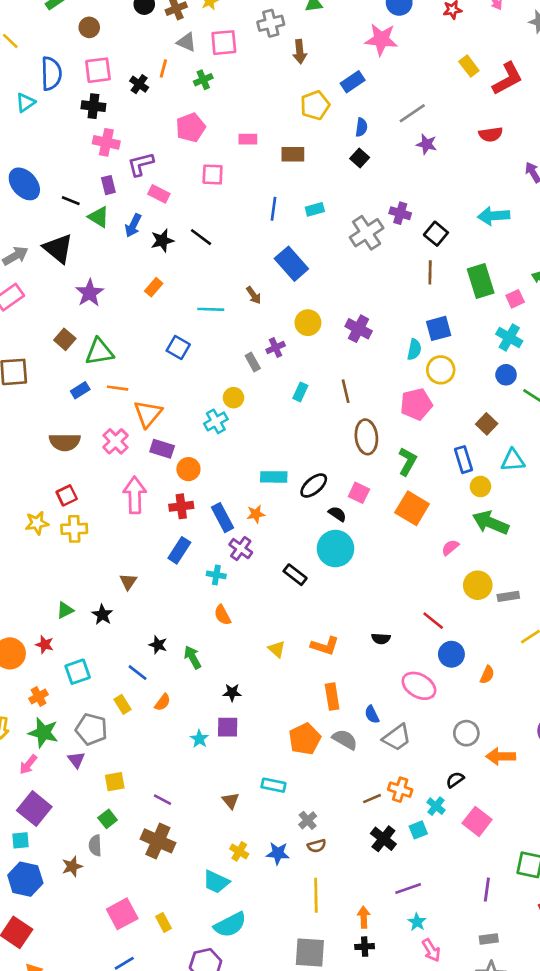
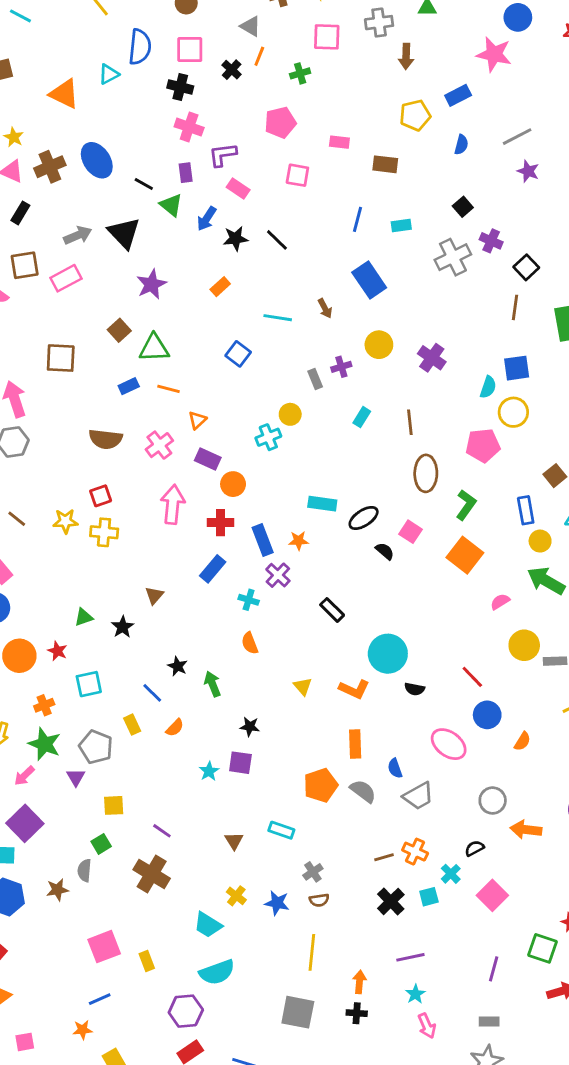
gray triangle: (186, 42) -> (251, 26), moved
black square: (360, 158) -> (463, 207), moved
orange triangle: (148, 414) -> (197, 420), size x0.6
cyan circle: (335, 549) -> (388, 654), moved

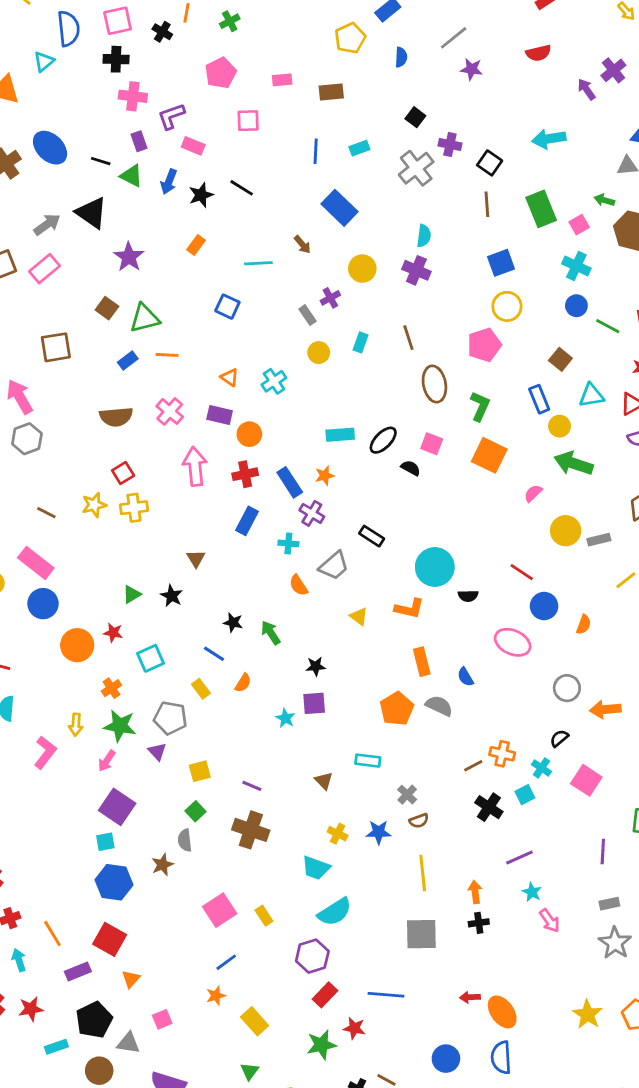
cyan semicircle: (488, 387) -> (424, 236), moved
yellow circle: (290, 414) -> (319, 353), moved
orange triangle: (197, 420) -> (230, 377), moved, turned -30
gray trapezoid: (418, 796) -> (334, 566), moved

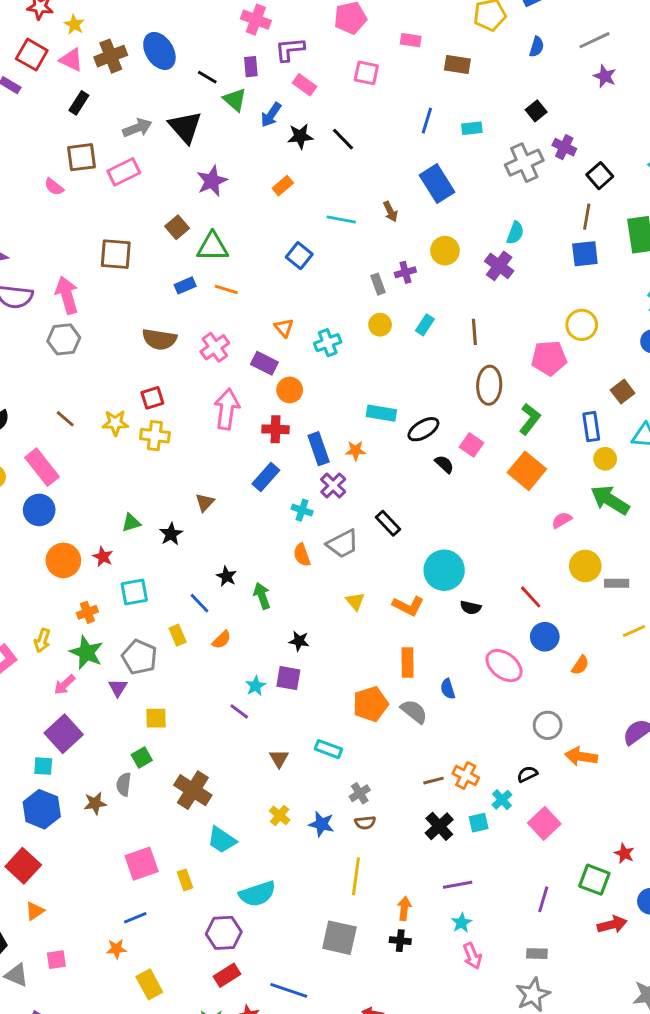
blue square: (501, 263) -> (585, 254), moved
purple line: (252, 786) -> (239, 711), moved
cyan trapezoid: (316, 868) -> (222, 840), moved

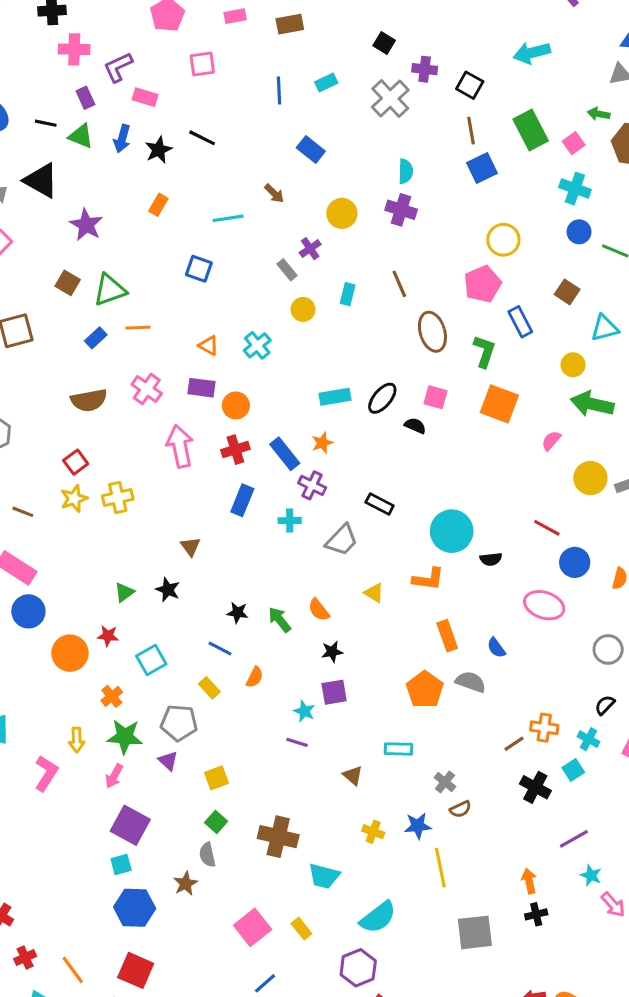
blue rectangle: (437, 184) -> (311, 149), size x0.7
red square: (152, 398) -> (76, 462), moved
blue rectangle: (591, 427) -> (520, 322), moved
orange semicircle: (302, 555) -> (319, 610), moved
yellow line: (356, 876) -> (440, 868), moved

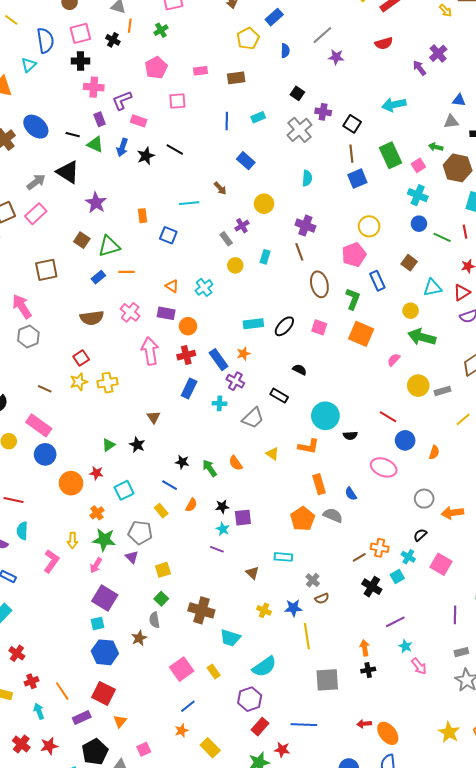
orange rectangle: (158, 205) -> (142, 216), moved, turned -40
purple cross: (401, 210) -> (305, 226), moved
black semicircle: (415, 426) -> (300, 370), moved
black star: (332, 652) -> (222, 507), moved

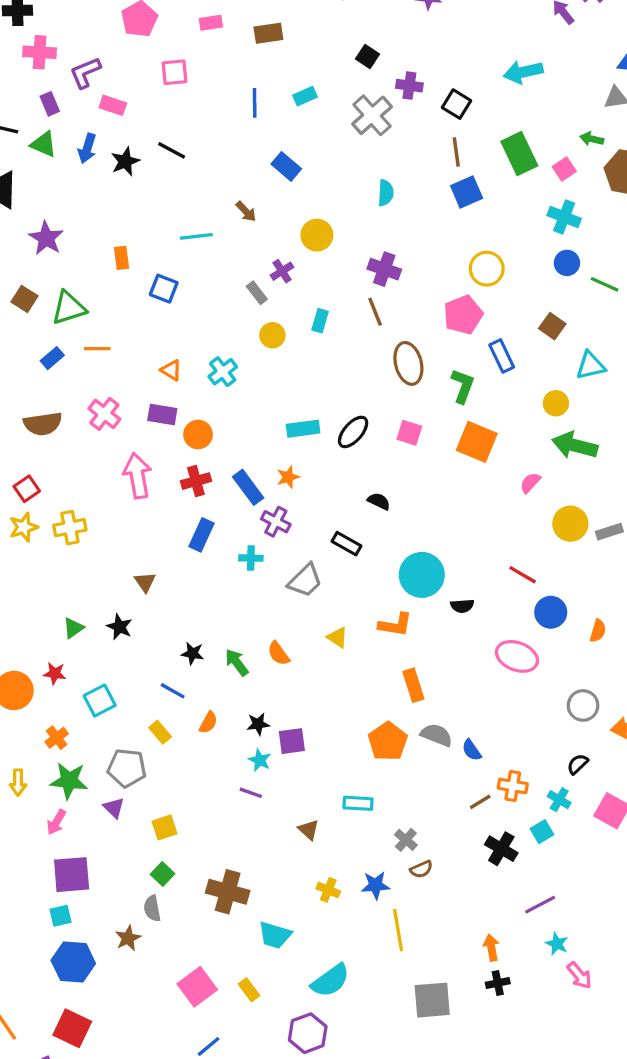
blue semicircle: (351, 494) -> (472, 750), moved
purple square: (105, 598) -> (72, 875), turned -35

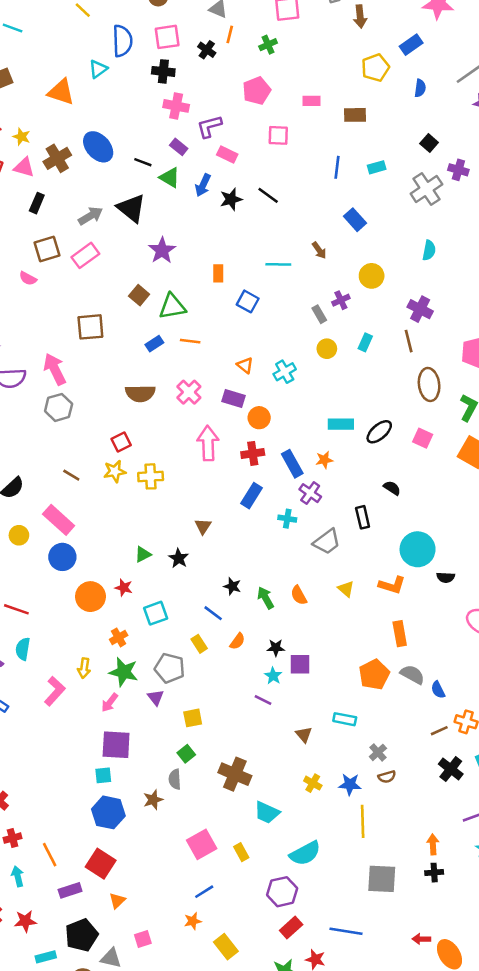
purple rectangle: (50, 104) -> (179, 147), turned -36
black rectangle: (346, 544) -> (363, 517), turned 40

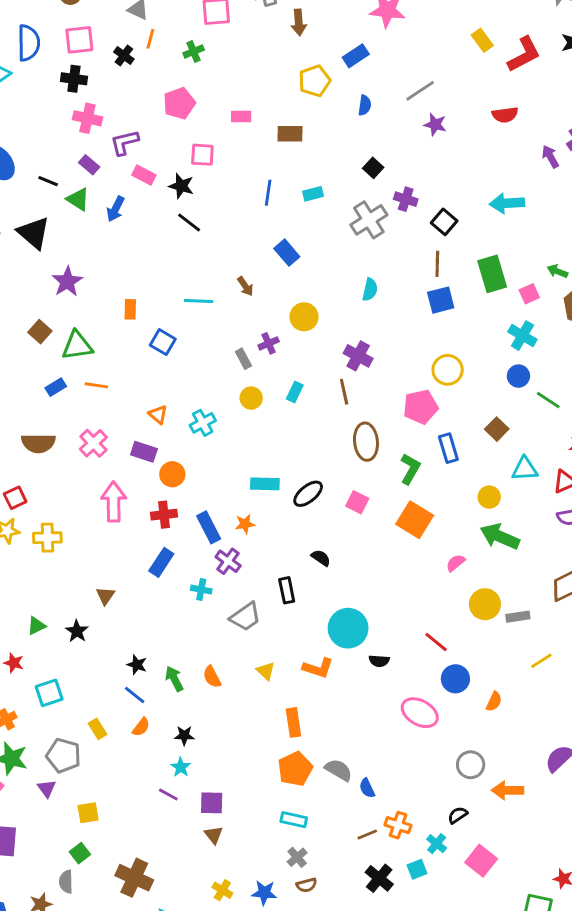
black star: (231, 199) -> (181, 186), moved, turned 30
blue line: (213, 613) -> (135, 695), moved
orange rectangle: (400, 634) -> (293, 722), moved
purple square: (300, 664) -> (212, 803), moved
cyan rectangle: (345, 719) -> (294, 820), moved

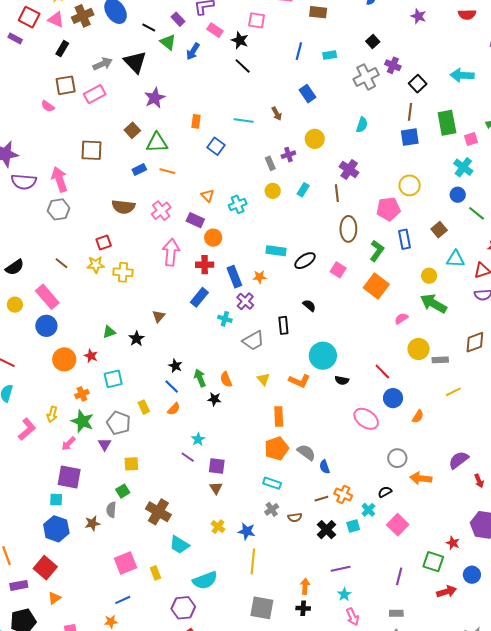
black star: (184, 735) -> (214, 399), moved
brown semicircle: (307, 885) -> (295, 517), moved

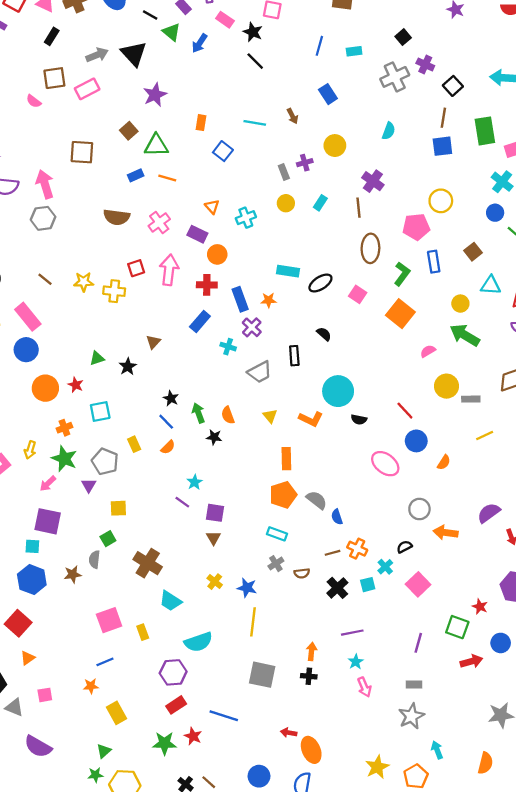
red square: (104, 243) -> (136, 268), moved

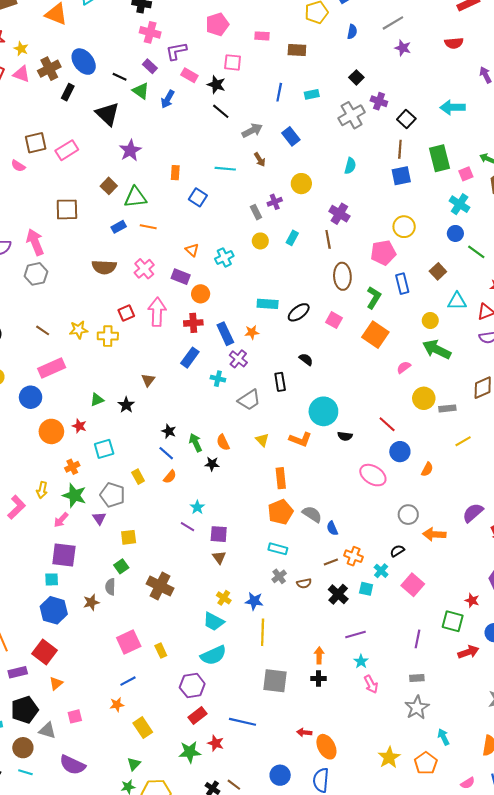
black rectangle: (52, 36) -> (68, 92), moved
gray arrow: (97, 55) -> (252, 130), moved
pink rectangle: (28, 317) -> (52, 368), moved, turned -70
cyan square: (368, 585) -> (366, 589), turned 32
cyan trapezoid: (170, 601) -> (214, 621), moved

